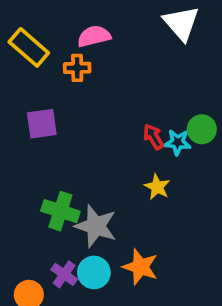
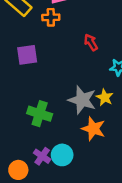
red arrow: (153, 137) -> (91, 42), moved
gray star: (96, 226) -> (82, 100), moved
orange star: (140, 267) -> (93, 129), moved

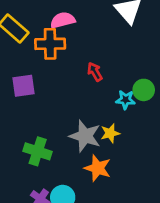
orange cross: (51, 17) -> (50, 44), size x1.5
yellow star: (105, 97) -> (110, 133), turned 30

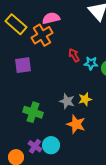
orange cross: (50, 44) -> (42, 35), turned -30
cyan star: (126, 100) -> (91, 63), moved
gray star: (85, 136) -> (67, 101), size x0.7

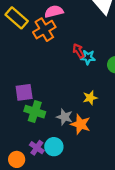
cyan star: (91, 63) -> (88, 57), moved
purple square: (23, 65) -> (24, 92), moved
gray star: (67, 101) -> (65, 117), moved

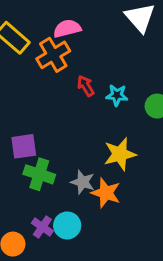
red arrow: (78, 51) -> (86, 86), moved
yellow star: (90, 98) -> (120, 154), size x1.5

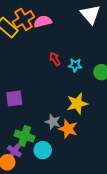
orange cross: (53, 55) -> (23, 19), moved
green cross: (39, 174) -> (24, 136), moved
purple cross: (42, 227) -> (14, 151), moved

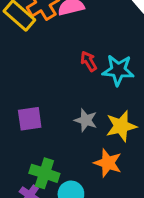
cyan star: (75, 65) -> (118, 70), size x1.5
gray star: (53, 122) -> (86, 120), moved

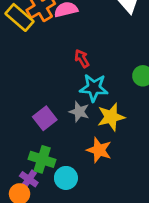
cyan star: (118, 70) -> (94, 88), moved
purple square: (30, 119) -> (45, 118), moved, turned -30

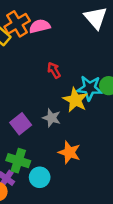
cyan star: (94, 88) -> (90, 88), moved
yellow star: (111, 117) -> (75, 100), moved, turned -30

